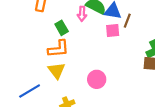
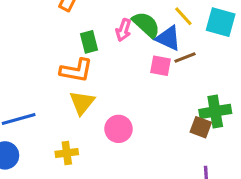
brown line: (127, 21) -> (185, 58), turned 32
yellow triangle: (57, 71) -> (82, 103), moved

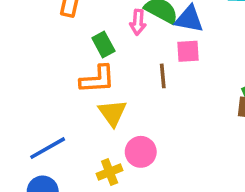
brown line: (185, 58) -> (163, 76), moved, turned -60
pink circle: (118, 129) -> (141, 152), moved

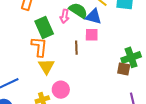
green rectangle: (103, 45) -> (44, 27), size x1.5
orange L-shape: (97, 79) -> (39, 47), turned -85

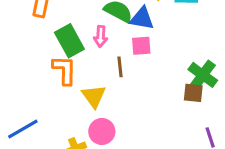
pink arrow: (65, 16) -> (101, 36), moved
green cross: (131, 57) -> (203, 75), turned -30
yellow triangle: (46, 66) -> (94, 96), moved

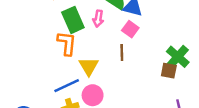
pink square: (141, 46) -> (130, 29), turned 35
brown line: (120, 67) -> (122, 53), moved
blue line: (23, 129) -> (67, 86), moved

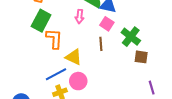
green rectangle: (73, 20) -> (41, 21), moved, turned 55
green cross: (178, 57) -> (131, 37), moved
yellow triangle: (89, 66) -> (74, 57), turned -30

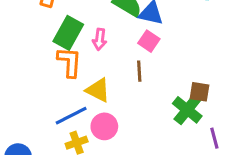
pink arrow: (80, 16) -> (100, 39), moved
green rectangle: (41, 21) -> (68, 33), moved
green cross: (131, 37) -> (187, 110), moved

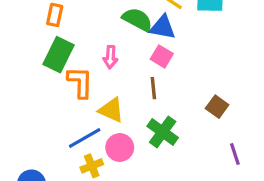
green rectangle: (68, 33) -> (59, 55), moved
brown square: (199, 92) -> (217, 107), turned 30
green cross: (187, 110) -> (163, 132), moved

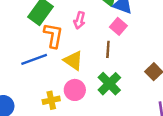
blue line: (85, 138) -> (34, 59), moved

